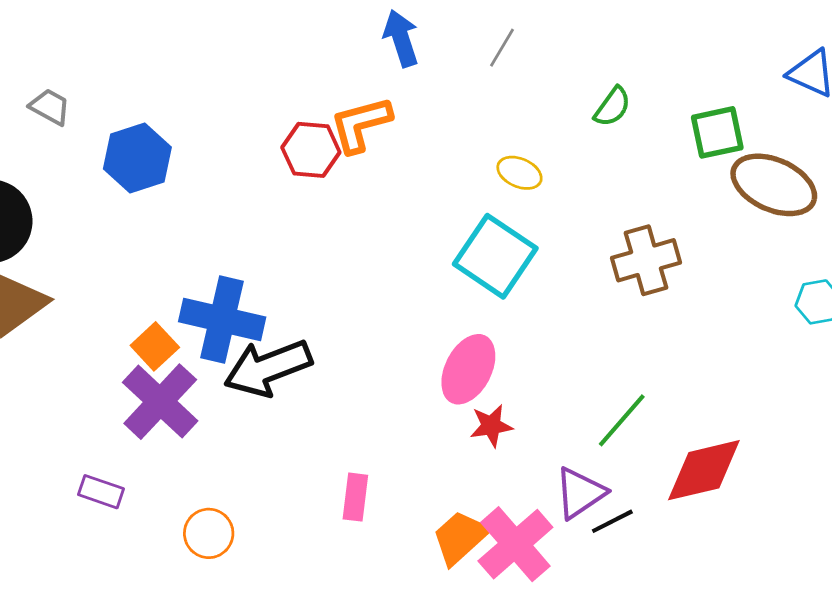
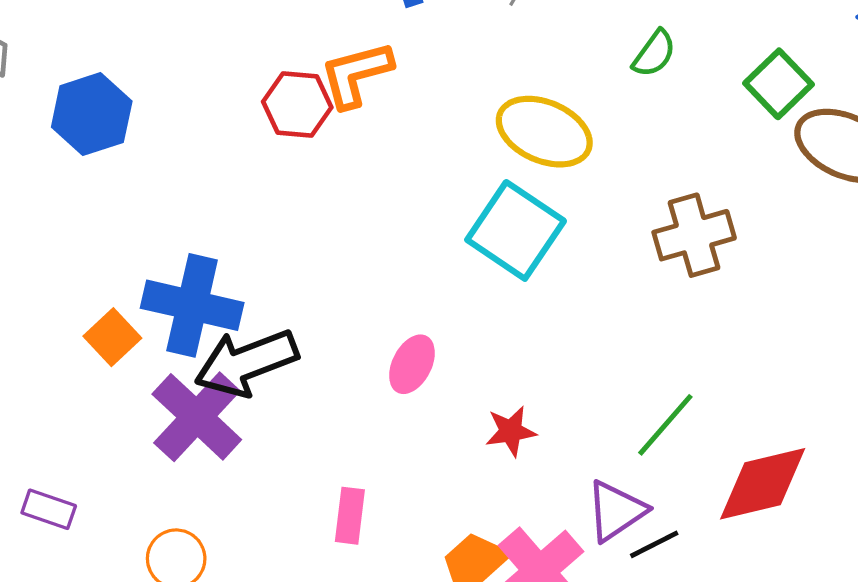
green square: (717, 132) -> (778, 84), turned -32
yellow ellipse: (519, 173) -> (544, 132), size x1.8
pink ellipse: (468, 369) -> (412, 364), moved, size x0.7
purple cross: (160, 402) -> (197, 417), moved

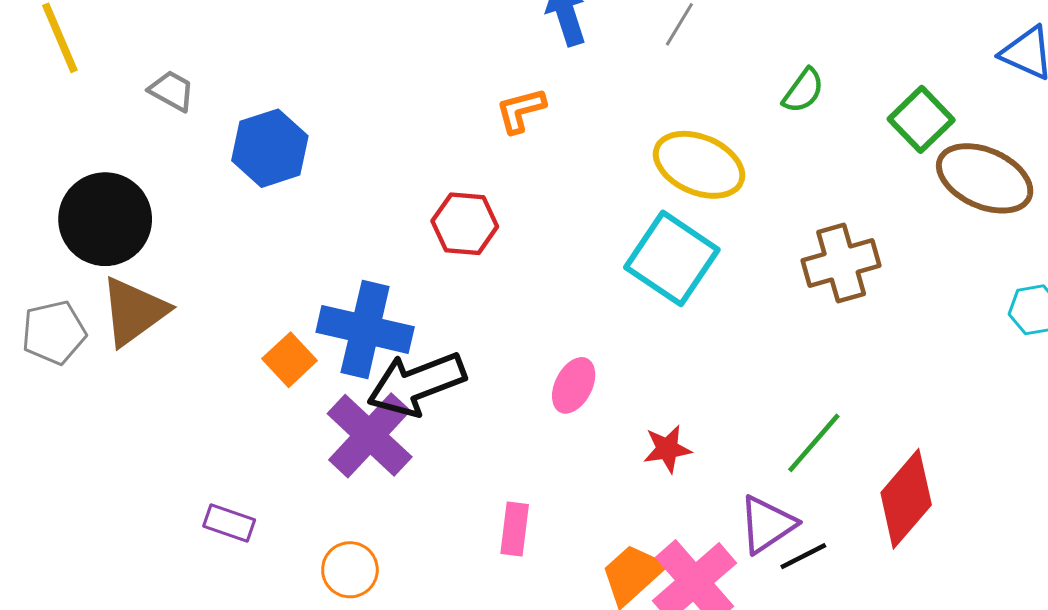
orange L-shape: (356, 74) -> (521, 110), size x0.7
red hexagon: (297, 105) -> (465, 224), moved
red diamond: (763, 484) -> (906, 499), turned -36

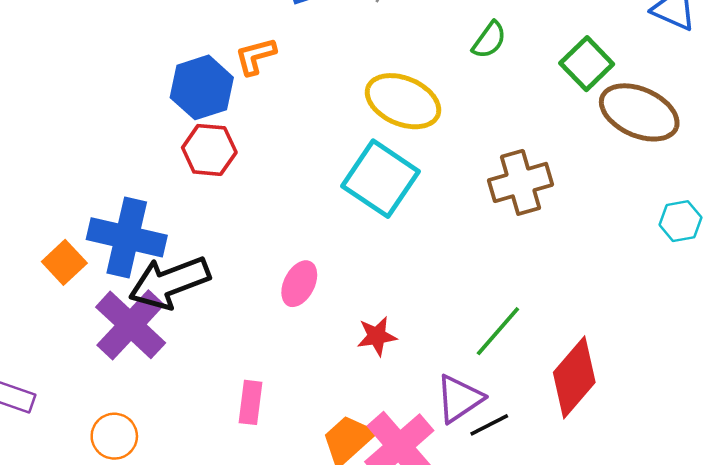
blue hexagon: (270, 148) -> (202, 87), moved

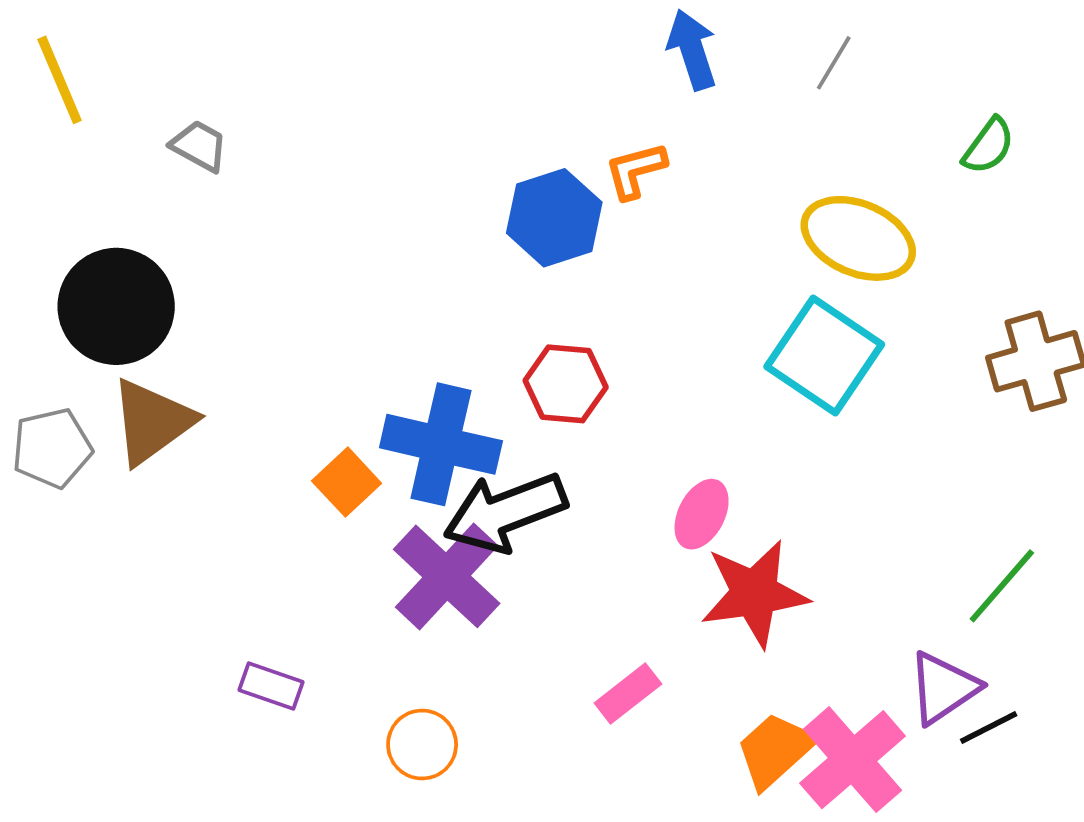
red hexagon: (209, 150) -> (566, 384), moved
red star: (377, 336) -> (754, 593), moved, size x1.8
pink rectangle: (251, 402) -> (628, 694), turned 45

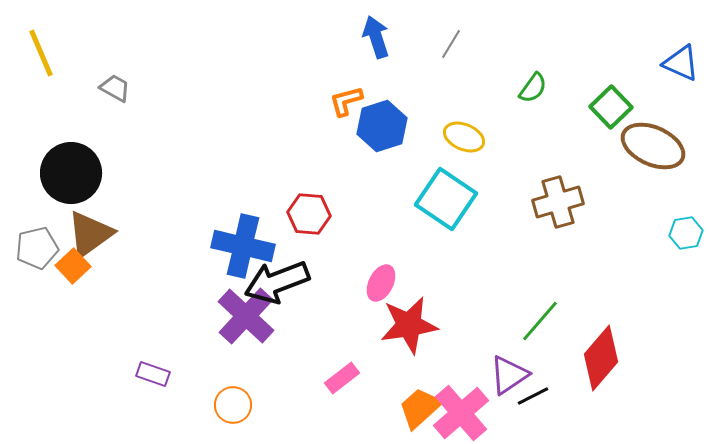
blue hexagon: (554, 218) -> (382, 126), moved
yellow ellipse: (858, 238) -> (464, 137), size x0.7
orange square: (347, 482) -> (73, 266), moved

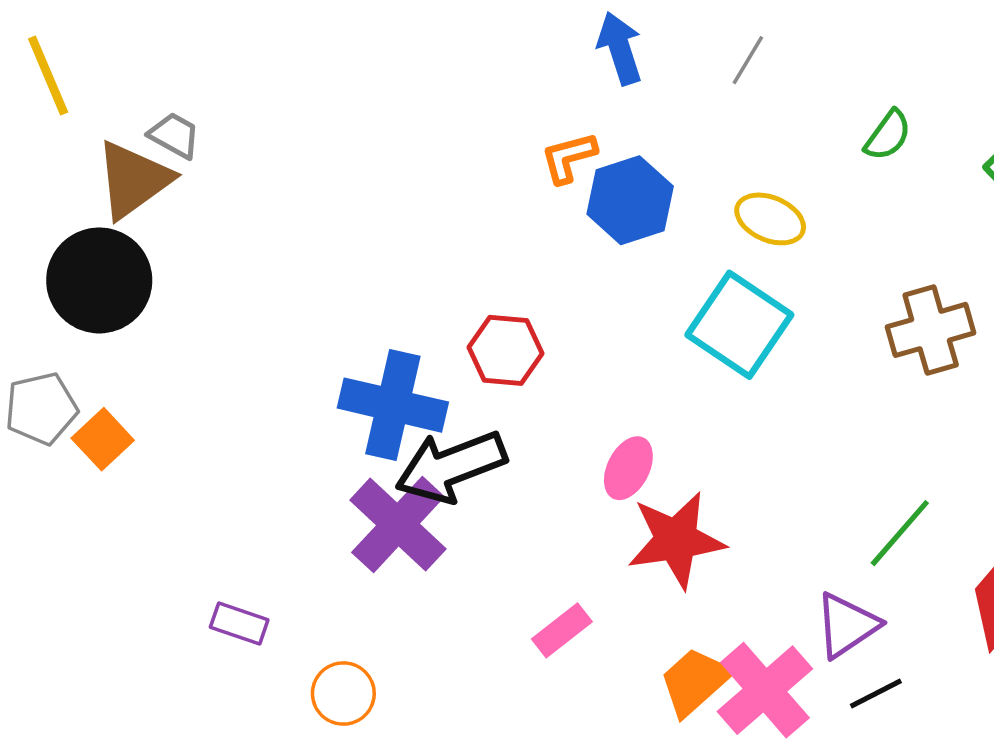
brown triangle: (90, 234) -> (133, 180), moved
black line: (533, 396) -> (876, 694), moved
orange circle: (233, 405) -> (343, 694), moved

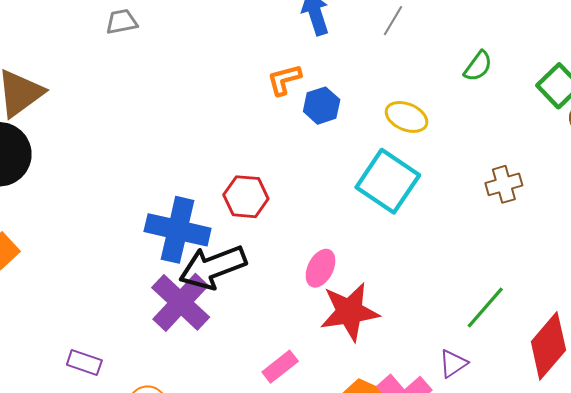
gray trapezoid: (174, 135) -> (122, 22), moved, turned -40
blue hexagon: (630, 200) -> (322, 106), size x0.7
brown cross: (931, 330) -> (504, 184), size x0.7
purple triangle: (847, 625) -> (453, 364), size x0.7

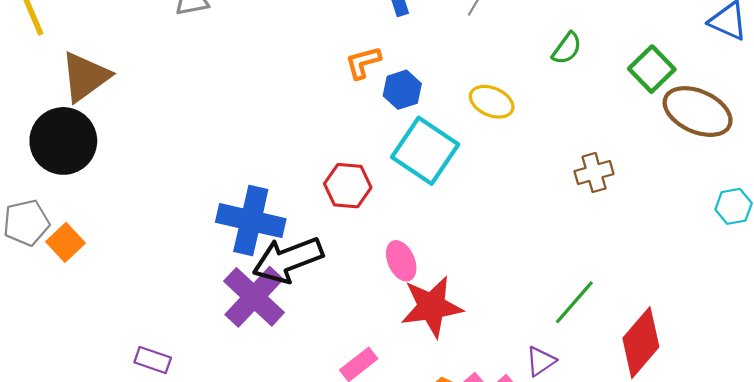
cyan square: (388, 181) -> (425, 151), moved
red hexagon: (246, 197) -> (348, 186), moved
pink ellipse: (321, 268) -> (401, 261), turned -51

